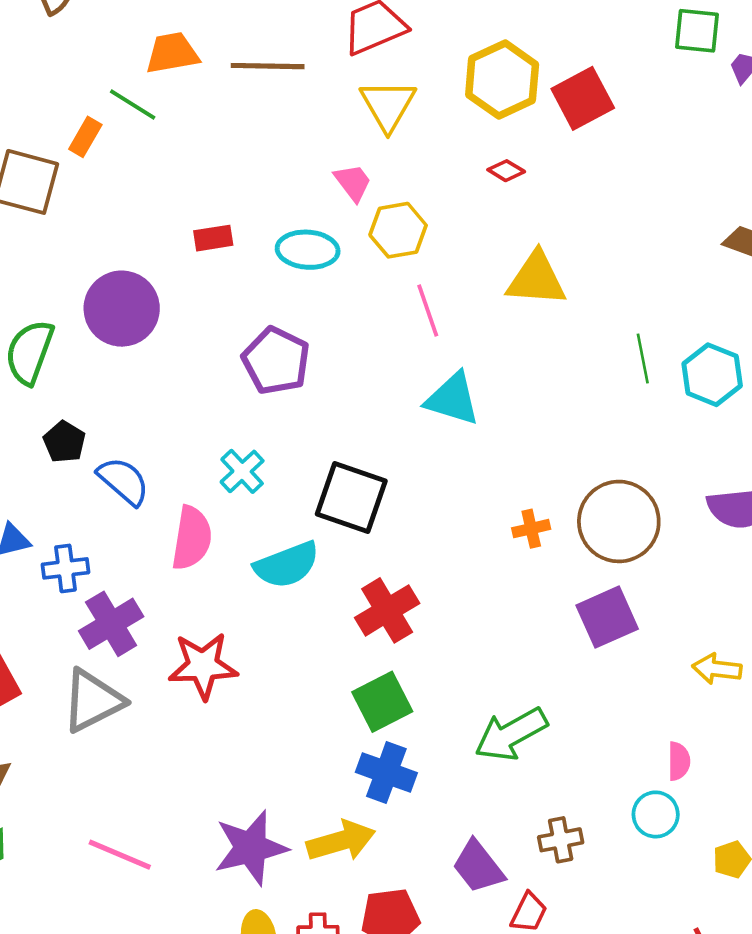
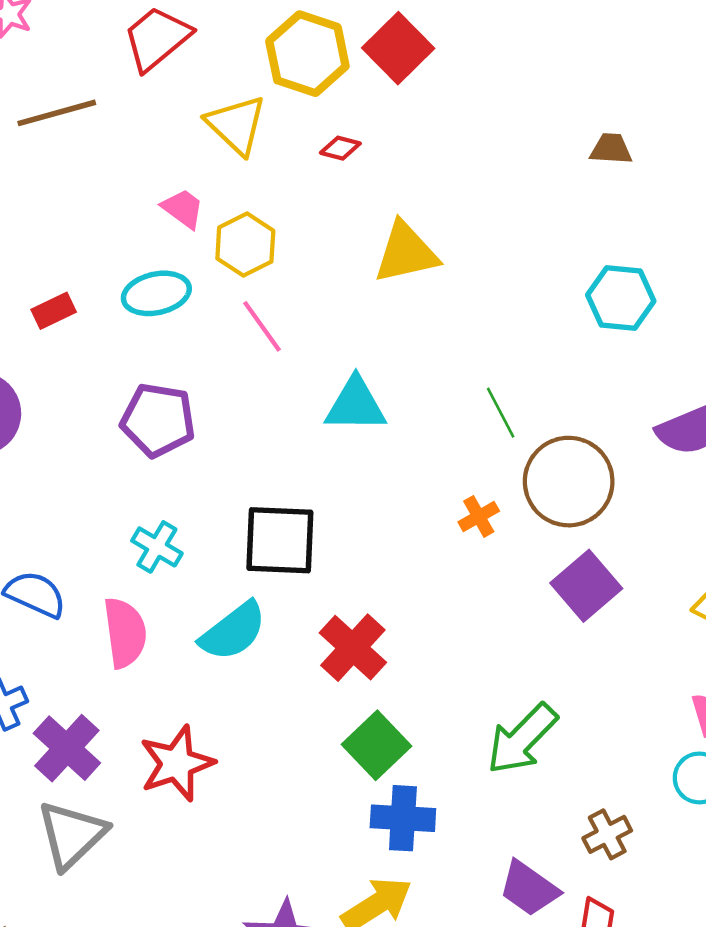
yellow triangle: (388, 105) -> (236, 125), moved
pink line: (428, 310) -> (262, 326), moved
green line: (643, 358) -> (501, 413), moved

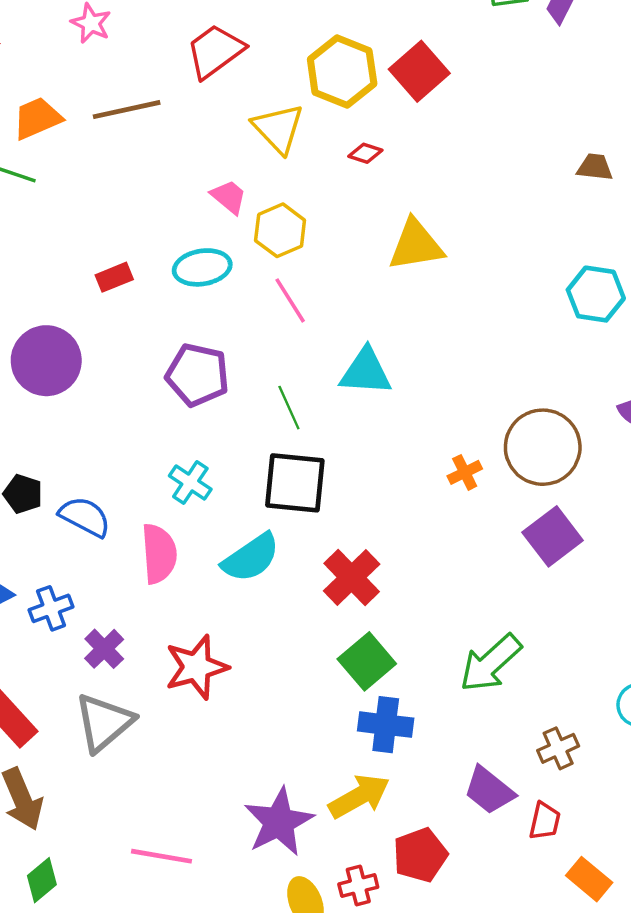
green line: (501, 413) -> (289, 408), moved
purple cross: (67, 748) -> (104, 649), size x0.7

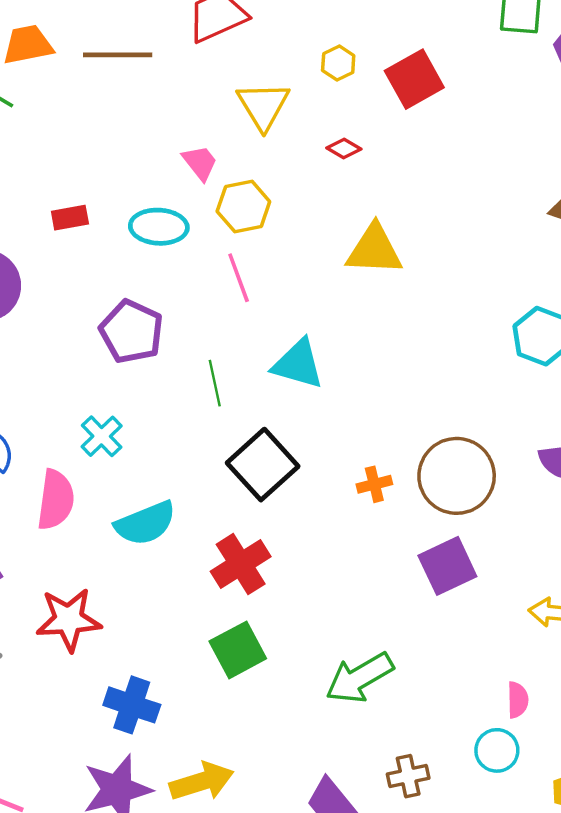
yellow hexagon: (342, 71) -> (338, 63), size x0.5
black square: (295, 483) -> (263, 465), moved, turned 30
blue cross: (386, 725) -> (132, 705), moved

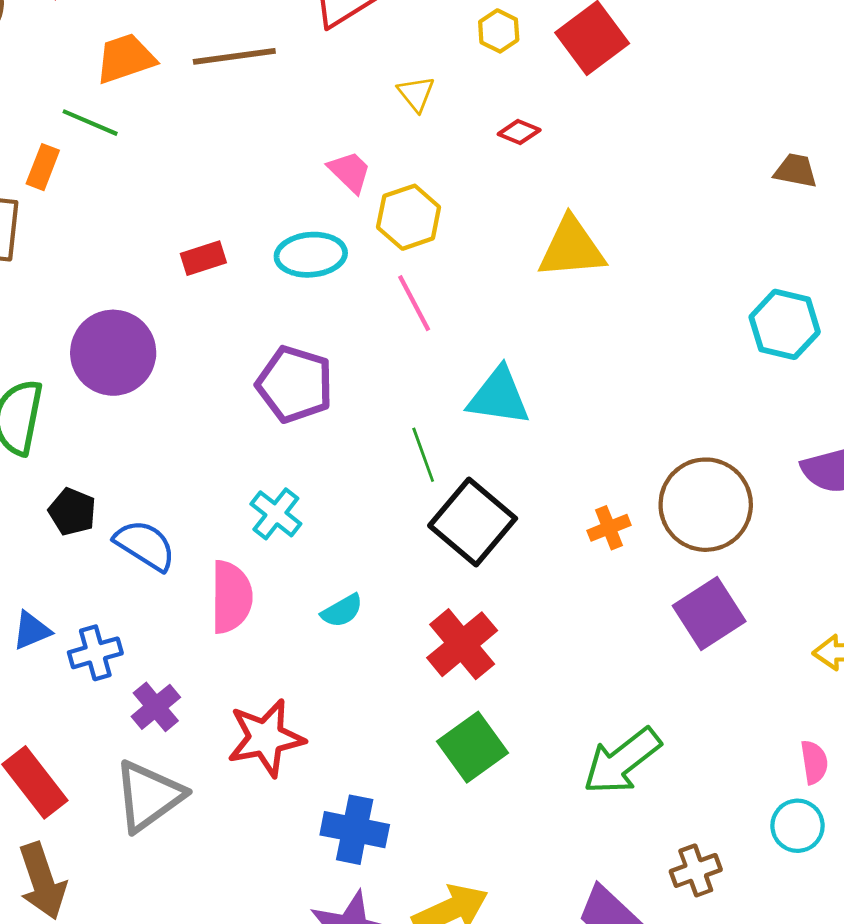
yellow triangle: (263, 106) -> (416, 94), size x0.6
green line: (215, 383) -> (423, 455), moved
cyan semicircle: (145, 523) -> (342, 611), size x0.6

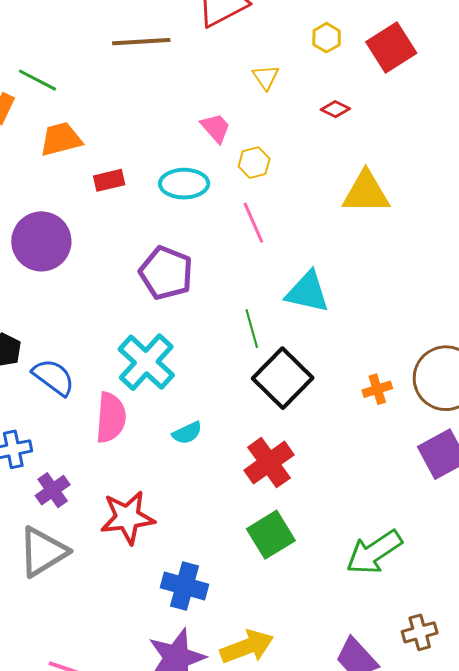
orange trapezoid: (125, 58) -> (61, 139), moved
yellow hexagon: (409, 217) -> (254, 163), size x0.7
cyan cross: (276, 514) -> (146, 362), size x1.6

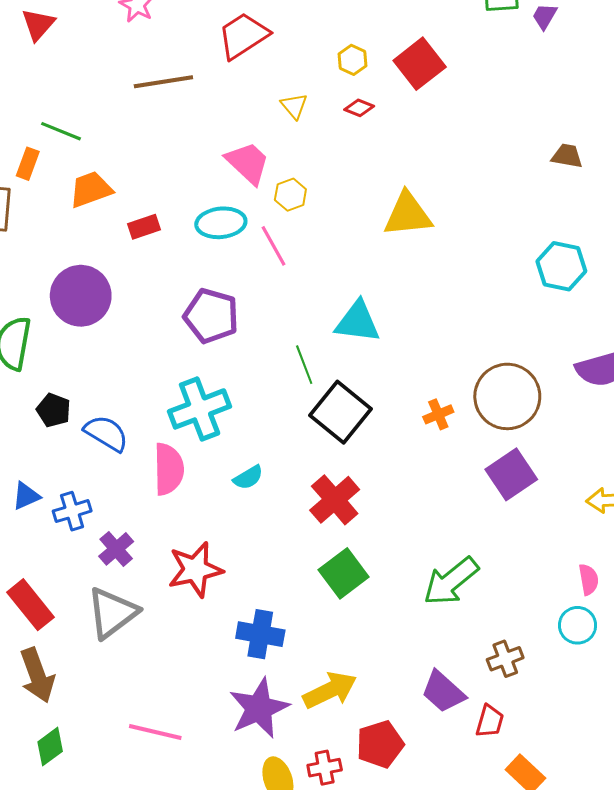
red diamond: (335, 109) -> (359, 108), moved
pink trapezoid: (216, 128) -> (248, 163), size x1.4
pink line: (253, 223) -> (274, 246), moved
cyan cross: (146, 362) -> (200, 409), turned 32

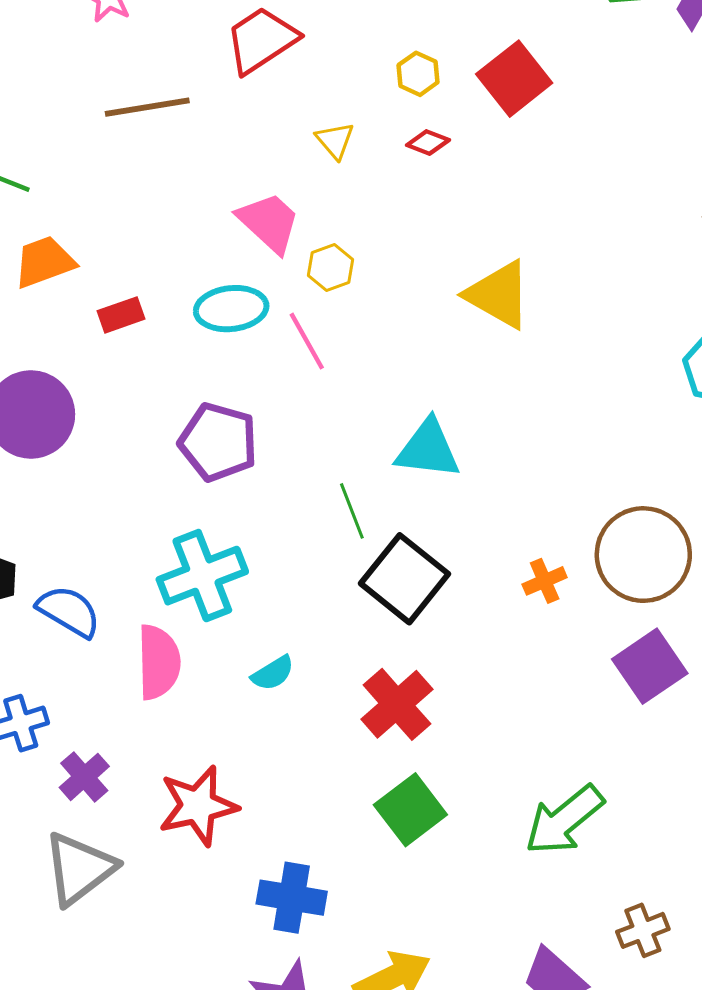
yellow triangle: (408, 214) -> (499, 295), turned 36

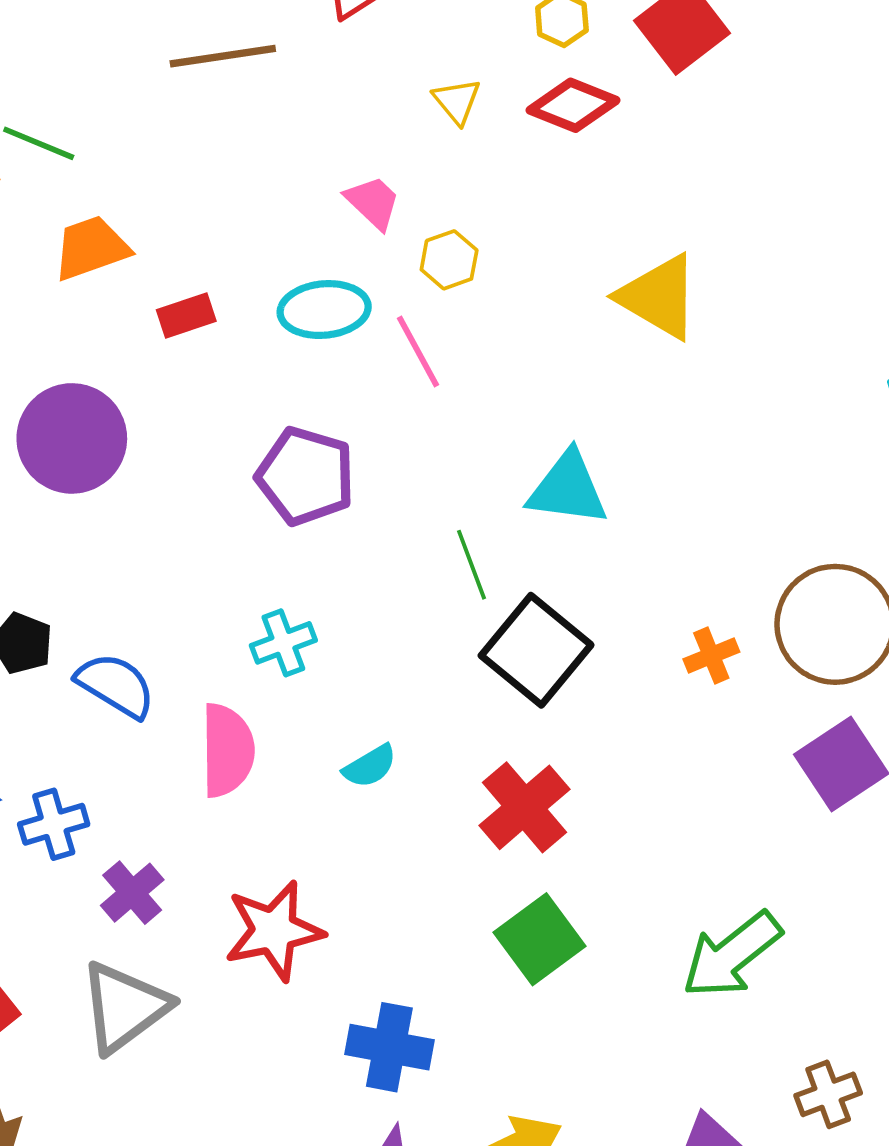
red diamond: (428, 142) -> (573, 105), size x1.6
pink trapezoid: (269, 222) -> (373, 202), size x0.7
cyan cross: (202, 576) -> (283, 643), size x0.6

